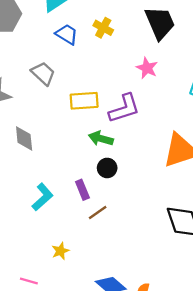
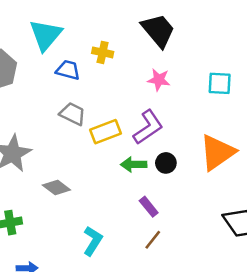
gray trapezoid: (43, 73) -> (73, 114), moved
gray diamond: (24, 138) -> (56, 188), turned -30
black circle: (107, 168) -> (166, 163), moved
purple rectangle: (82, 190) -> (149, 207), moved

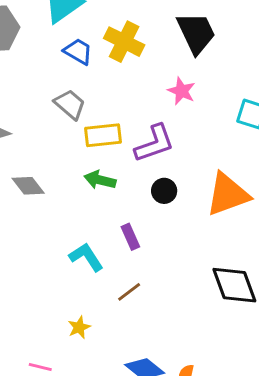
yellow cross: (103, 52) -> (124, 42), size x1.5
green arrow: (134, 164) -> (100, 180), moved
brown line: (153, 240) -> (129, 292), moved
cyan L-shape: (93, 241) -> (86, 257), moved, turned -80

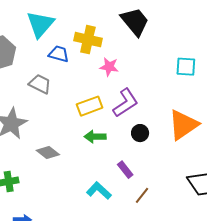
pink star: (182, 91) -> (109, 67), moved
gray trapezoid: (70, 104) -> (40, 84), moved
brown line: (129, 292) -> (142, 195), moved

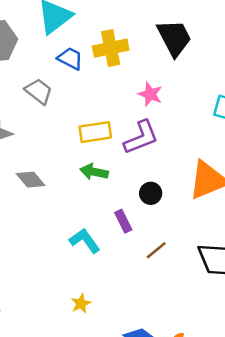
yellow cross: (88, 40) -> (111, 48), turned -36
pink star: (109, 67) -> (150, 94), moved
black circle: (140, 133) -> (151, 193), moved
brown line: (142, 195) -> (156, 250), moved

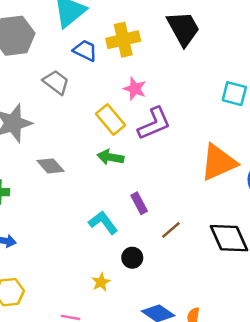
pink star: (150, 94) -> (135, 89), moved
yellow rectangle: (95, 132) -> (111, 119), turned 60
black circle: (151, 193) -> (132, 258), moved

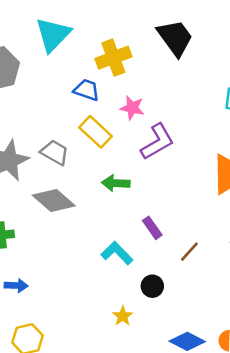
blue trapezoid: (85, 50) -> (86, 90), moved
gray trapezoid: (56, 82) -> (55, 152), moved
yellow rectangle: (111, 119) -> (96, 132), moved
gray diamond: (50, 166) -> (54, 200), size x1.4

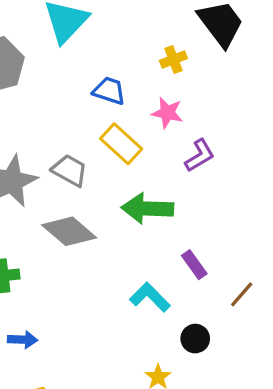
yellow cross: (113, 58) -> (173, 59), moved, size x0.6
purple L-shape: (157, 142) -> (200, 156), size x0.7
green arrow: (116, 183) -> (147, 209), size x1.4

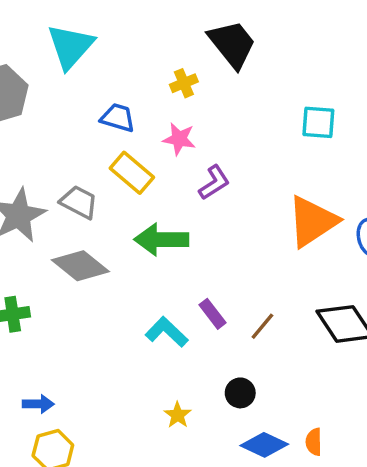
purple rectangle: (194, 265) -> (213, 314), moved
black circle: (195, 339) -> (240, 393), moved
blue arrow: (23, 340) -> (38, 404), moved

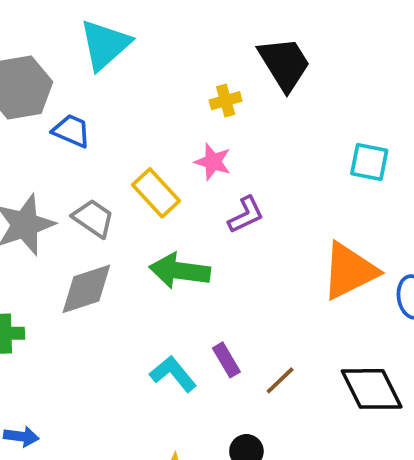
blue trapezoid: (118, 118) -> (71, 131), moved
gray diamond: (80, 266) -> (86, 289), turned -64

